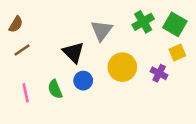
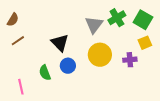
gray triangle: (102, 30) -> (94, 25), moved
purple cross: (159, 73) -> (130, 60), turned -32
pink line: (26, 93) -> (21, 87), moved

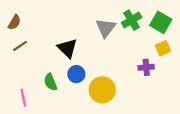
yellow circle: (100, 55) -> (102, 90), moved

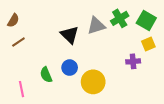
gray triangle: (106, 28) -> (96, 26), turned 36
black triangle: (67, 48) -> (70, 35), moved

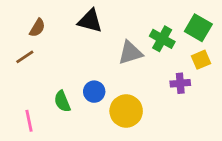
green cross: (120, 18) -> (162, 39), moved, turned -30
brown semicircle: (13, 20) -> (37, 28), moved
gray triangle: (96, 26) -> (130, 53), moved
black triangle: (70, 35) -> (90, 21), moved, turned -30

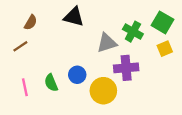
purple cross: (180, 83) -> (126, 68), moved, size x1.5
pink line: (29, 121) -> (25, 87), moved

